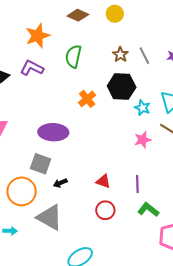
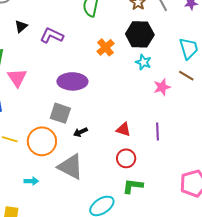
purple L-shape: (32, 68) -> (52, 36), moved
cyan star: (142, 108) -> (143, 62), moved
green L-shape: (148, 210) -> (133, 186), moved, turned -30

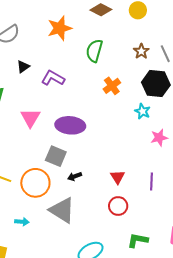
black hexagon: (140, 34) -> (156, 84), moved
orange cross: (105, 47) -> (112, 86), moved
pink triangle: (17, 78) -> (30, 118), moved
red triangle: (123, 129) -> (118, 177), turned 35
green L-shape: (133, 186) -> (138, 240), moved

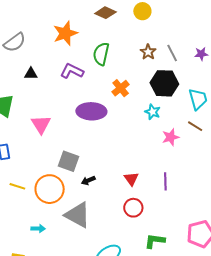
black triangle: (23, 67) -> (31, 74), turned 40
purple L-shape: (53, 78) -> (72, 71), moved
purple ellipse: (70, 125) -> (91, 111), moved

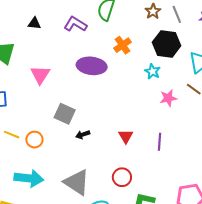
orange circle: (50, 189) -> (34, 140), moved, size x0.6
red circle: (133, 208) -> (122, 177), moved
gray triangle: (78, 215) -> (77, 182), moved
cyan arrow: (38, 229) -> (29, 178), size x2.0

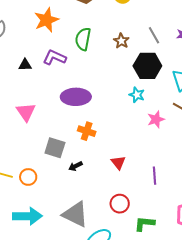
brown star: (153, 11) -> (121, 41), moved
black triangle: (34, 23) -> (25, 65), moved
orange cross: (123, 45) -> (87, 131), moved, turned -30
purple line: (159, 142) -> (155, 176), moved

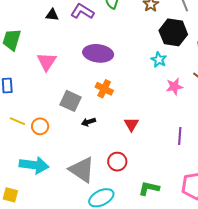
purple line: (155, 176) -> (180, 136), moved
red circle: (120, 204) -> (117, 162), moved

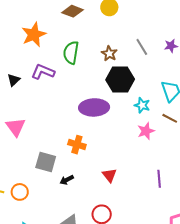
black triangle: (52, 15) -> (14, 80), turned -40
black hexagon: (173, 32) -> (120, 79), moved
purple ellipse: (98, 53) -> (94, 107), moved
cyan star: (159, 60) -> (142, 105), moved

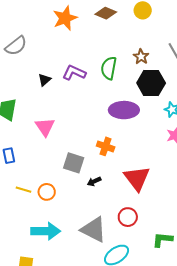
orange star: (34, 35) -> (65, 18), moved
green semicircle: (71, 53) -> (109, 68), moved
red triangle: (109, 175) -> (137, 178), size x1.8

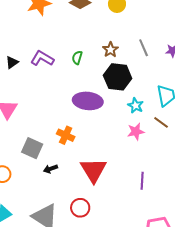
green semicircle: (109, 68) -> (77, 58), size x0.6

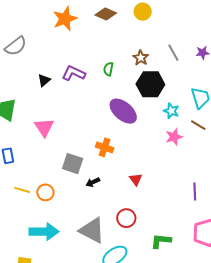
purple ellipse: (88, 101) -> (123, 111), turned 40
red triangle: (93, 170) -> (136, 179), size x0.5
purple line: (142, 181) -> (195, 192), moved

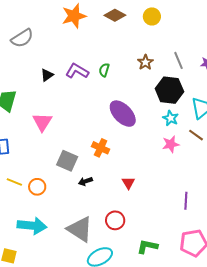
green semicircle: (108, 69) -> (104, 70), moved
black hexagon: (150, 84) -> (169, 90), moved

